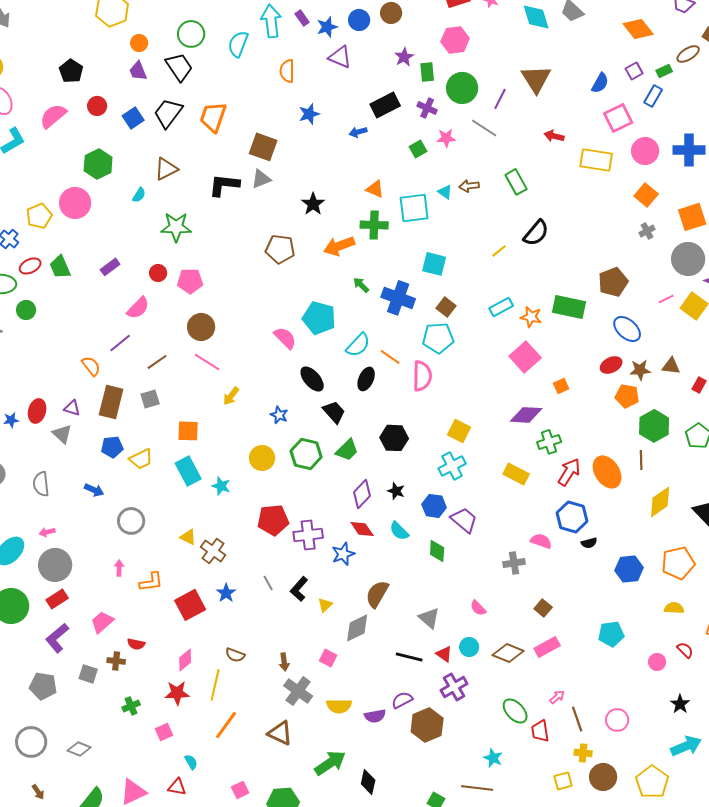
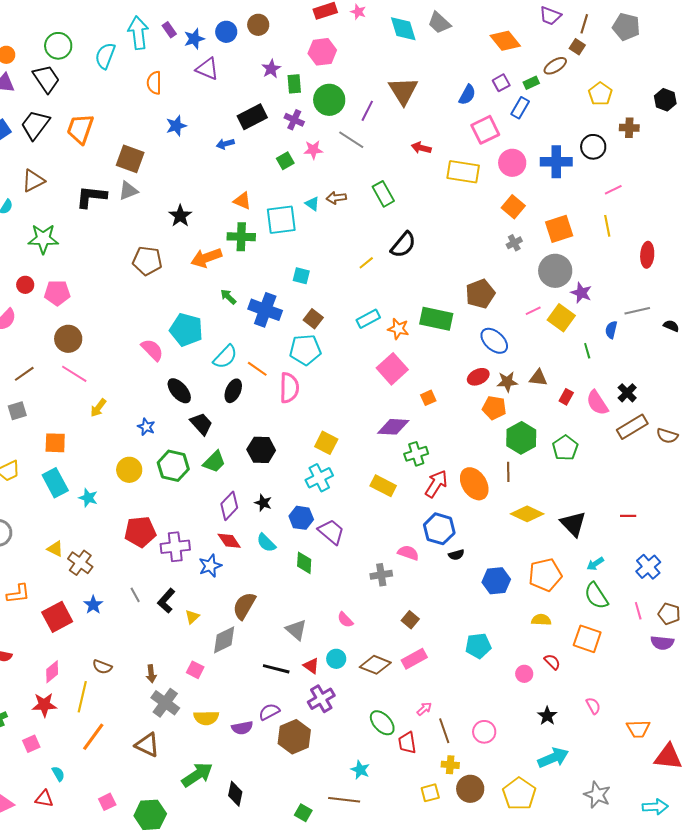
cyan square: (434, 264) -> (301, 276), size x0.7
yellow diamond: (660, 502) -> (527, 514), turned 60

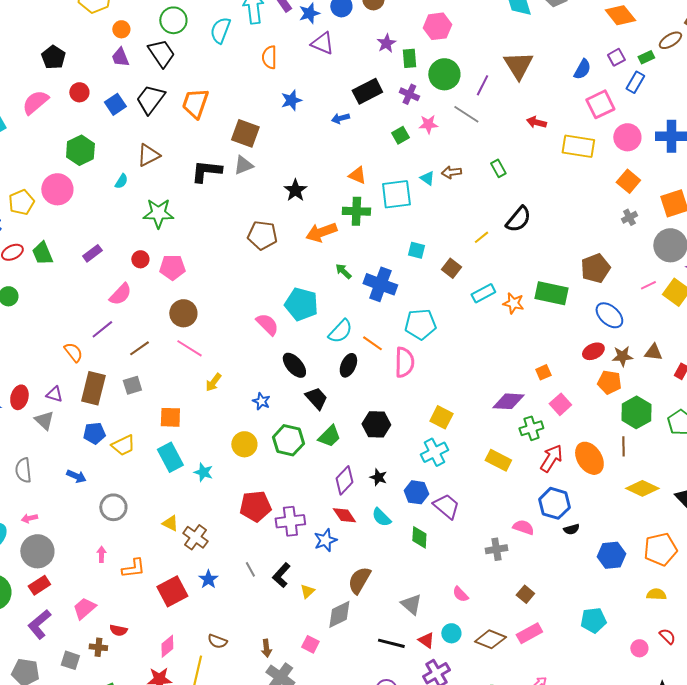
green rectangle: (383, 194) -> (498, 168), size x0.7
brown square: (313, 319) -> (451, 268), moved
pink square: (392, 369) -> (560, 404), moved, size x0.7

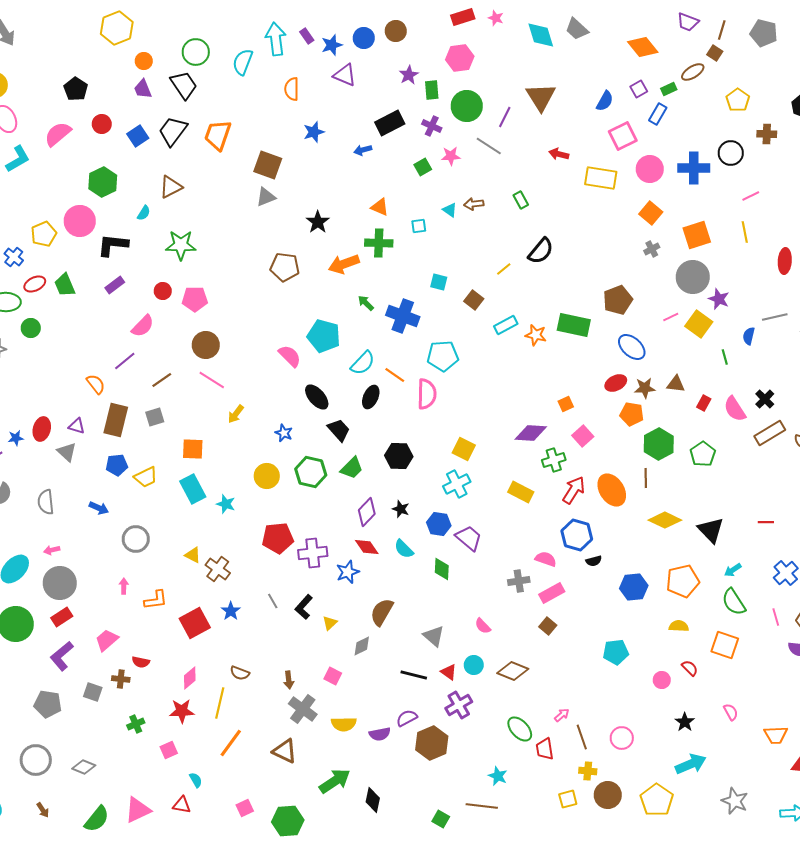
black L-shape: (206, 171) -> (113, 245), moved
cyan square: (396, 194) -> (419, 226), size x0.5
gray diamond: (339, 614) -> (362, 646), size x0.7
pink rectangle: (529, 633) -> (552, 593), moved

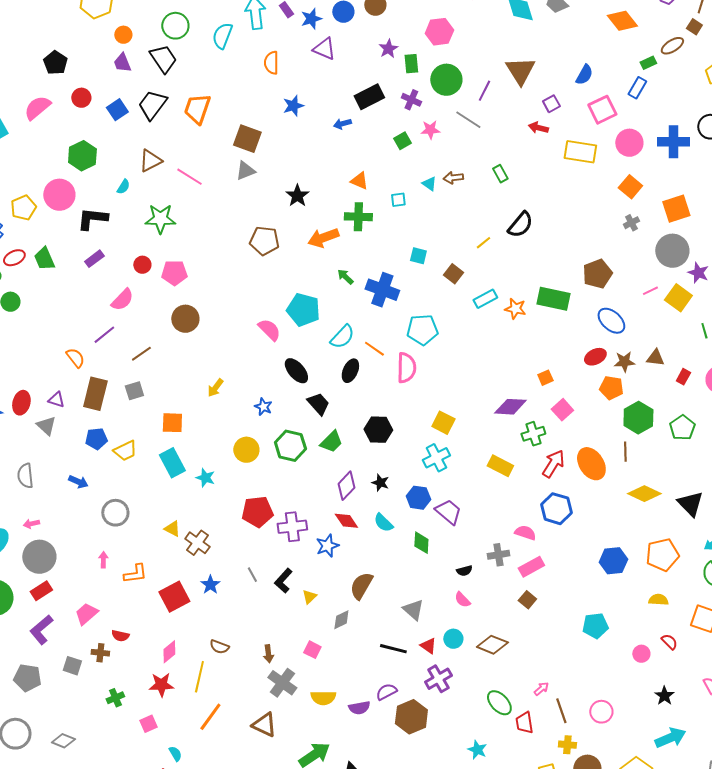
purple square: (639, 89) -> (551, 104), moved
pink line: (212, 380) -> (189, 177), moved
black semicircle: (594, 561) -> (464, 571), moved

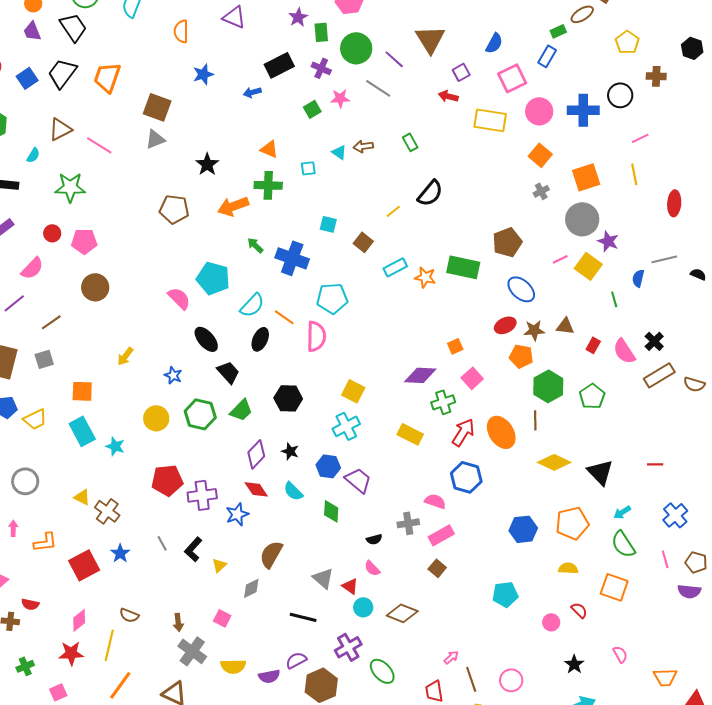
purple line: (484, 91) -> (394, 59), turned -75
red triangle: (428, 646) -> (350, 586), moved
green ellipse: (499, 703) -> (382, 671), moved

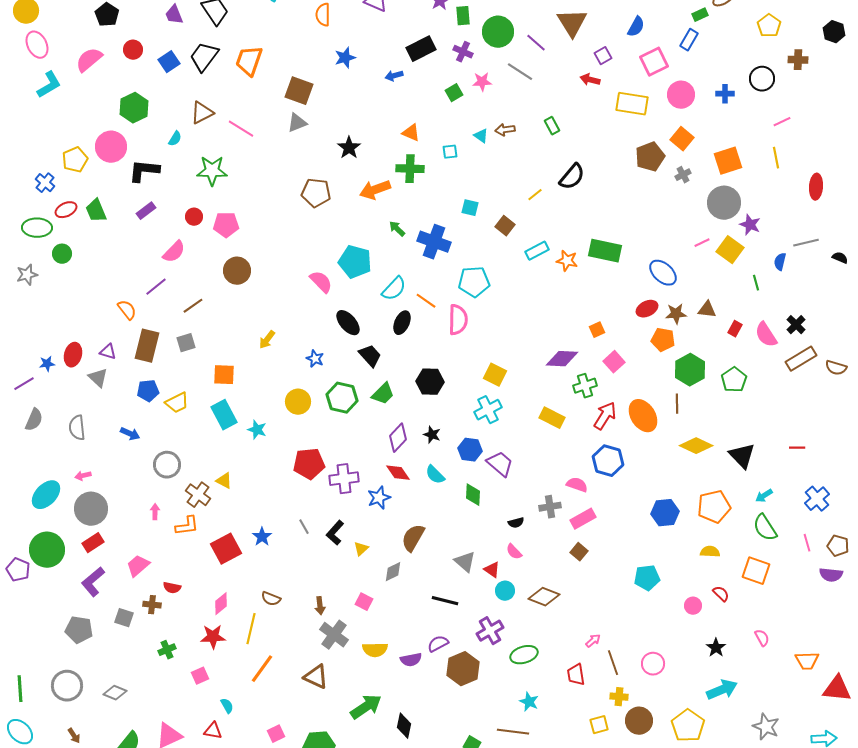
blue cross: (583, 110) -> (725, 94), size x0.6
brown pentagon: (507, 242) -> (650, 157), moved
brown cross: (107, 511) -> (198, 495), moved
green ellipse: (382, 671) -> (524, 655), turned -64

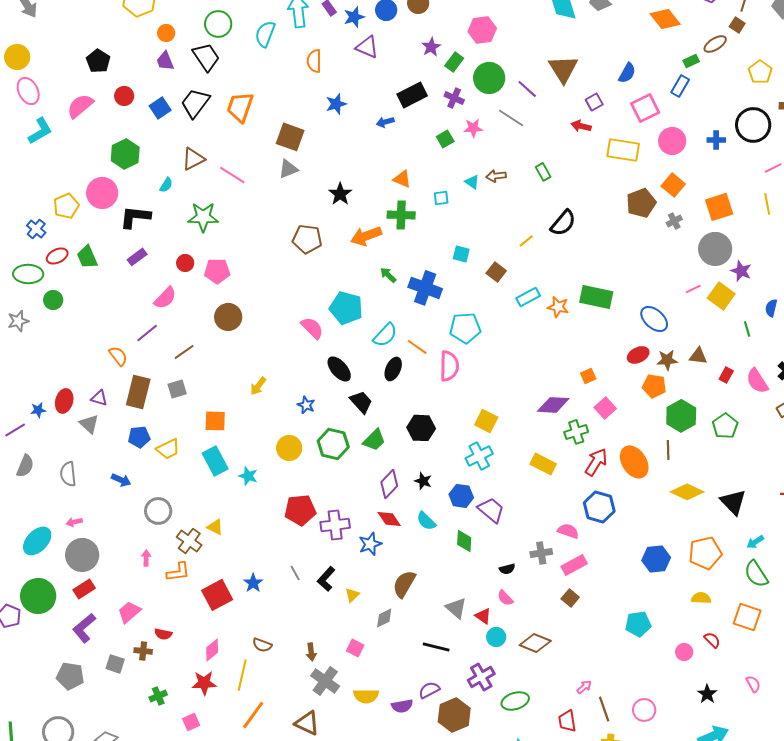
green rectangle: (463, 16) -> (454, 62), turned 42
black circle: (762, 79) -> (753, 125), size x1.4

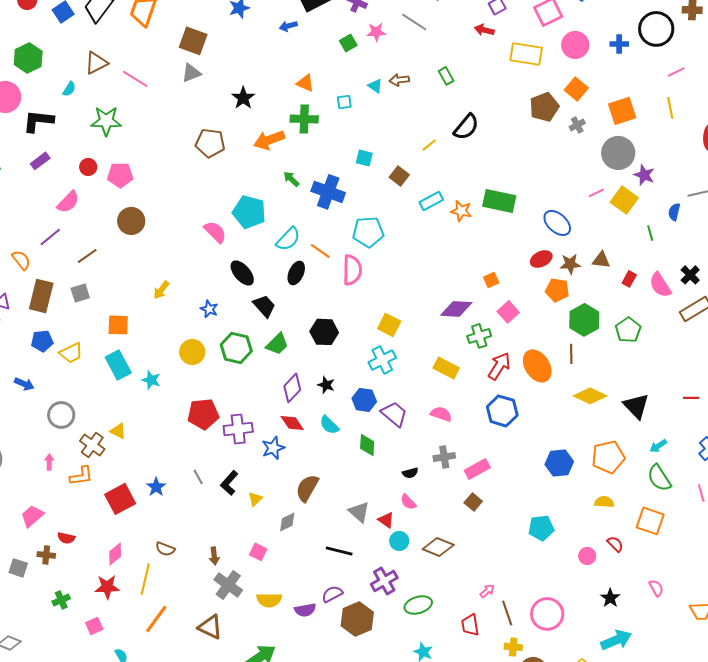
pink semicircle: (568, 531) -> (441, 414), moved
pink circle: (644, 710) -> (547, 614), size x1.4

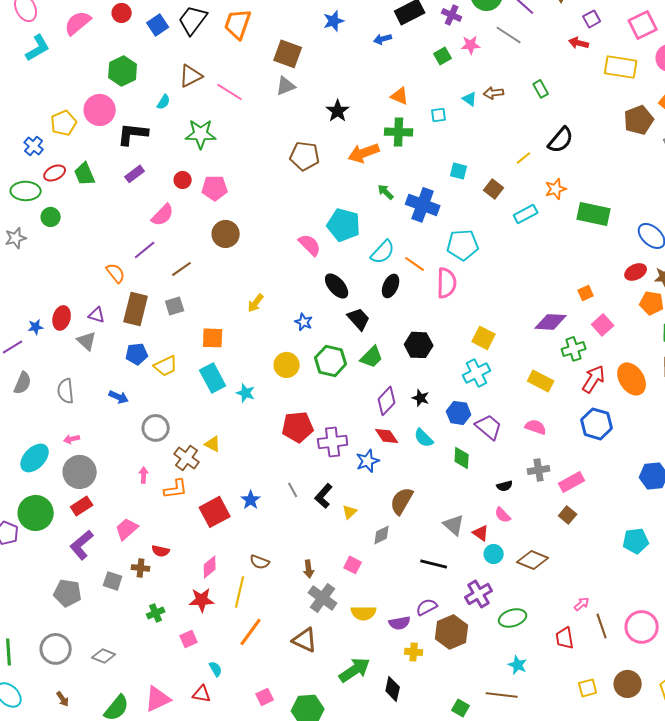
orange star: (461, 211) -> (556, 189), moved, turned -30
yellow cross: (513, 647) -> (414, 652), moved

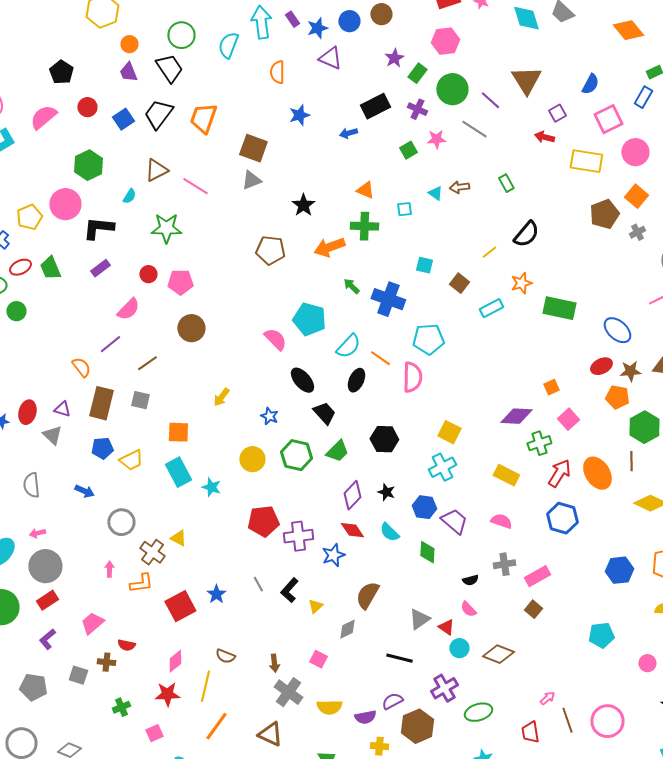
gray square: (175, 306) -> (140, 400), turned 30
gray triangle: (454, 525) -> (419, 619), turned 45
purple L-shape: (82, 545) -> (47, 639), size x0.7

